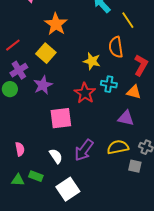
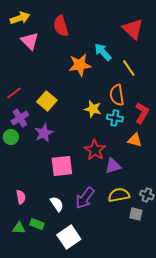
orange star: (56, 24) -> (80, 65), moved, turned 30
cyan cross: (109, 84) -> (115, 118), moved
red star: (85, 93) -> (95, 150), moved
purple triangle: (126, 118) -> (113, 166), moved, turned -30

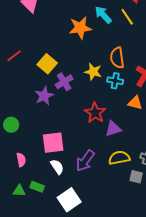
yellow line: (129, 68) -> (127, 17), moved
purple cross: (20, 118) -> (64, 82), moved
green circle: (11, 137) -> (11, 125), moved
pink square: (62, 166) -> (53, 143), moved

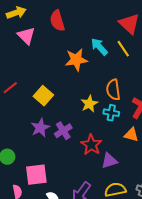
yellow star: (93, 72) -> (89, 104), turned 30
purple cross: (64, 82) -> (63, 131), moved
pink square: (53, 143) -> (36, 175), moved

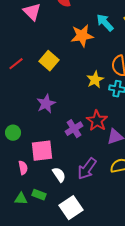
yellow square: (43, 96) -> (49, 61), moved
purple cross: (63, 131) -> (74, 129), moved

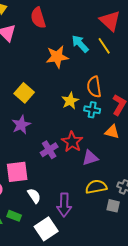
yellow square: (49, 61) -> (24, 93), moved
purple arrow: (87, 169) -> (64, 205), moved, turned -35

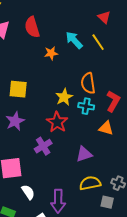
red semicircle: (38, 18) -> (32, 27), moved
red triangle: (110, 21) -> (104, 17), size x0.6
orange star: (57, 57) -> (51, 53), size x0.6
yellow square: (24, 93) -> (18, 89), turned -36
red star: (72, 142) -> (57, 122), moved

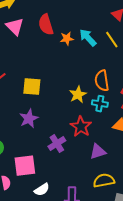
orange star: (51, 53) -> (67, 39), moved
red star: (57, 122) -> (81, 127), moved
white semicircle: (28, 192) -> (42, 190), turned 91

